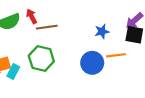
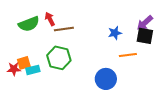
blue circle: (92, 63) -> (106, 79), moved
cyan rectangle: (13, 71) -> (33, 70), turned 48

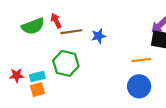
blue star: (115, 33) -> (99, 36), moved
orange square: (24, 63) -> (37, 90), moved
blue circle: (106, 79) -> (139, 86), moved

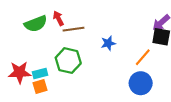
blue star: (99, 36) -> (108, 43), moved
orange line: (141, 60) -> (143, 57), turned -42
red star: (17, 75) -> (19, 72), size x1.5

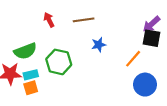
green semicircle: (36, 24) -> (25, 51), moved
brown line: (74, 29) -> (84, 20), moved
blue circle: (141, 83) -> (145, 85), moved

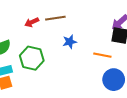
red arrow: (49, 20) -> (32, 22), moved, turned -88
orange line: (133, 59) -> (102, 55), turned 60

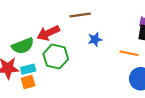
red arrow: (32, 22) -> (48, 33), moved, size x1.5

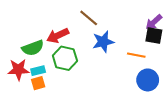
brown line: (80, 15) -> (89, 18), turned 48
blue star: (95, 39) -> (103, 42), size x1.5

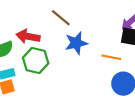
red arrow: (58, 36) -> (28, 36), turned 35

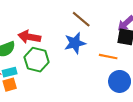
brown line: (61, 18) -> (81, 19), moved

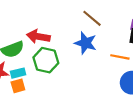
blue star: (75, 43) -> (86, 43), turned 30

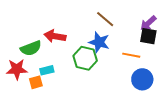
green hexagon: (46, 60) -> (85, 58), moved
cyan rectangle: (18, 73) -> (47, 70), moved

